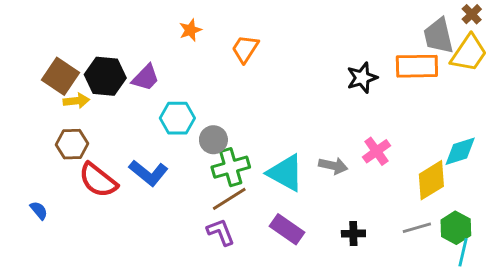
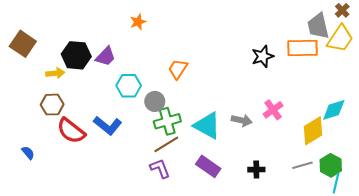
orange trapezoid: (245, 49) -> (178, 69), moved
brown square: (60, 76) -> (23, 44), moved

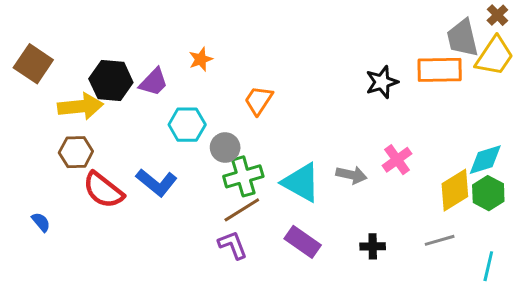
orange star: (138, 22) -> (201, 59), moved
yellow arrow: (55, 73) -> (80, 106), size x1.6
green hexagon: (331, 165) -> (488, 193), moved

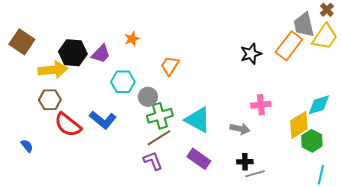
orange rectangle: (440, 70) -> (289, 46), turned -52
pink cross: (397, 160) -> (261, 105), turned 30
gray arrow: (351, 175) -> (240, 129), moved
green hexagon: (488, 193) -> (312, 141), moved
gray line: (440, 240) -> (255, 174), moved

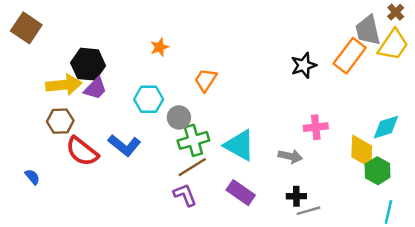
brown square: (22, 42) -> (26, 28), moved
purple trapezoid: (101, 54) -> (95, 88), moved
yellow diamond: (299, 125) -> (362, 151), turned -56

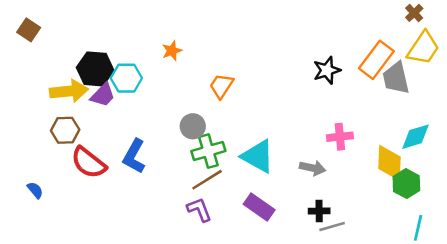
brown cross: (396, 12) -> (414, 13), moved
brown square: (26, 28) -> (29, 30), size x0.7
gray trapezoid: (368, 30) -> (396, 78), moved
cyan hexagon: (149, 99) -> (126, 78), moved
blue L-shape: (124, 145) -> (134, 156), turned 80

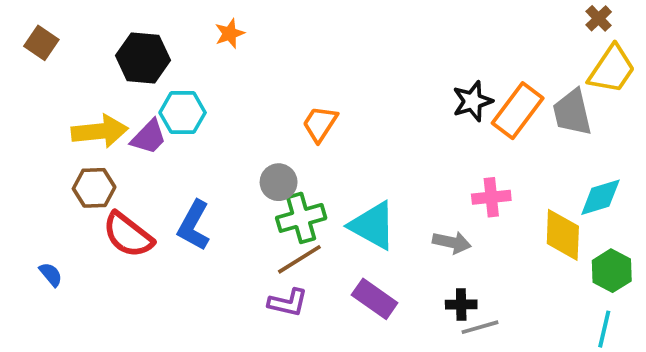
orange star: (172, 51) -> (230, 33), moved
orange rectangle: (376, 60) -> (518, 111), moved
black hexagon: (95, 69) -> (143, 58), moved
green hexagon: (406, 184) -> (612, 271), moved
purple L-shape: (199, 210) -> (288, 303), turned 124

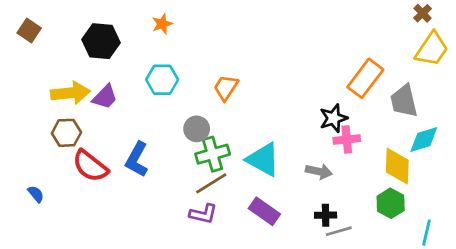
black star: (472, 101) -> (333, 118), moved
cyan hexagon: (183, 113) -> (162, 80), moved
gray trapezoid: (572, 113) -> (404, 101), moved
green hexagon: (612, 271) -> (391, 203), moved

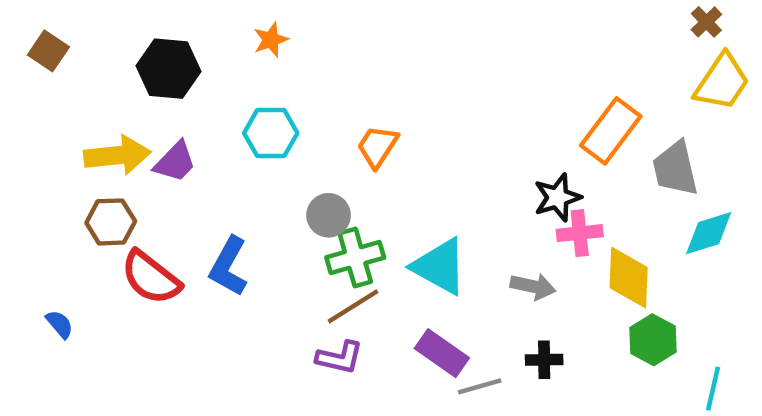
yellow diamond: (397, 166) -> (629, 278), moved
gray line: (339, 231) -> (480, 386), moved

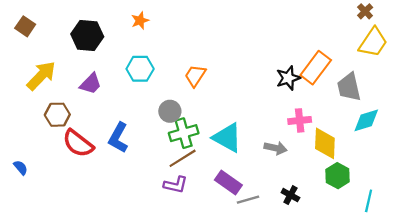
yellow arrow: (117, 155) -> (41, 76), moved, turned -40
black star: (557, 198) -> (288, 78), moved
blue semicircle: (60, 324) -> (21, 168), moved
black cross: (544, 360) -> (290, 195), moved, turned 30

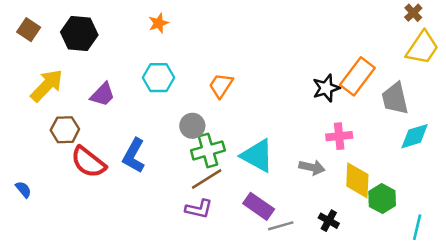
black hexagon: (87, 35) -> (79, 33), moved
yellow diamond: (325, 143) -> (357, 180), moved

